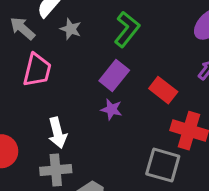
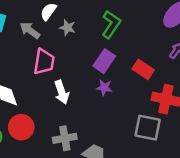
white arrow: (57, 133) -> (62, 92), moved

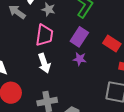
pink trapezoid: (44, 62) -> (44, 35), moved

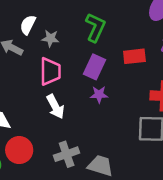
red rectangle: (112, 43) -> (134, 56), moved, turned -30

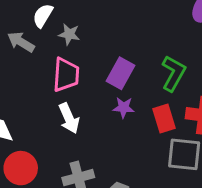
green L-shape: (95, 27) -> (173, 73), moved
red rectangle: (134, 56) -> (164, 118), moved, turned 75

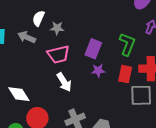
pink trapezoid: (66, 75) -> (58, 54), turned 80
red rectangle: (164, 118) -> (125, 74), turned 36

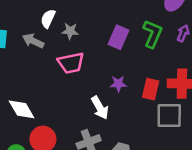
green L-shape: (127, 44) -> (152, 34), moved
purple rectangle: (93, 49) -> (119, 37), moved
white arrow: (64, 82) -> (100, 108), moved

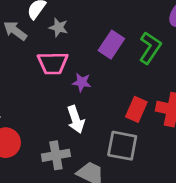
purple star: (118, 84) -> (82, 82), moved
gray square: (169, 115) -> (122, 146), moved

